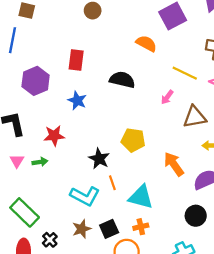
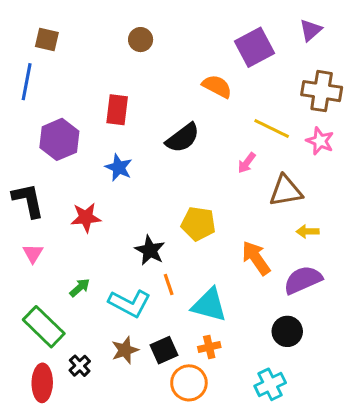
black semicircle: (122, 80) -> (183, 138), turned 130
green arrow: (40, 162) -> (80, 288), moved, turned -32

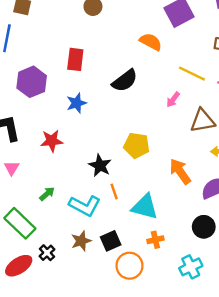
blue star: (119, 168) -> (76, 103), turned 30
orange cross: (209, 347) -> (155, 240), moved
red ellipse: (42, 383) -> (19, 266), turned 56

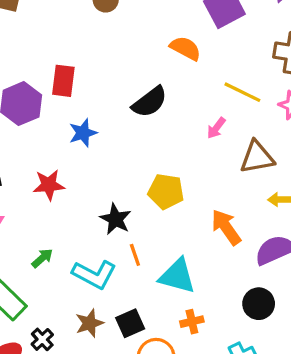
red rectangle: (75, 59) -> (63, 81), moved

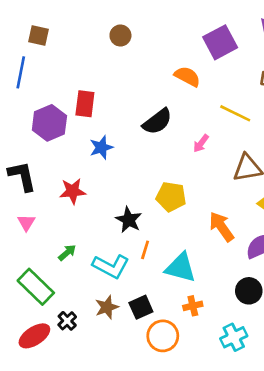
pink arrow: (216, 128) -> (201, 143), moved
orange line: (135, 255) -> (145, 250), turned 36

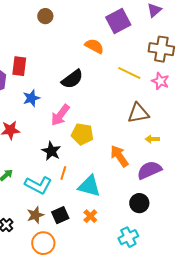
pink arrow: (201, 143) -> (60, 115), moved, size x1.6
orange cross: (193, 306) -> (90, 216), moved, turned -32
orange circle: (163, 336) -> (43, 243), moved

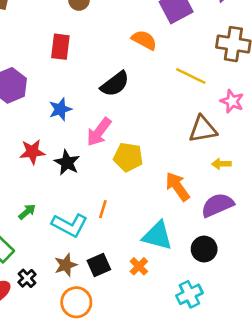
red rectangle: (19, 66) -> (60, 47), moved
pink star: (160, 81) -> (232, 101), moved
black star: (51, 151) -> (67, 162), moved
cyan triangle: (89, 186) -> (157, 236), moved

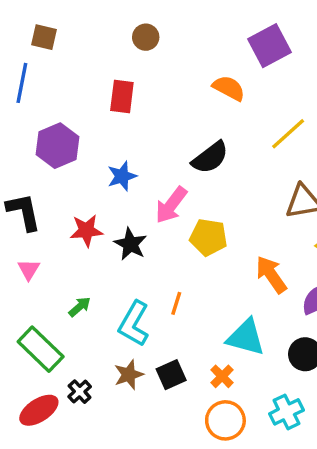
yellow line: (191, 76) -> (288, 134), turned -68
black semicircle: (115, 84) -> (210, 158), moved
cyan L-shape: (70, 225) -> (134, 324), turned 92
orange circle: (76, 302) -> (225, 420), moved

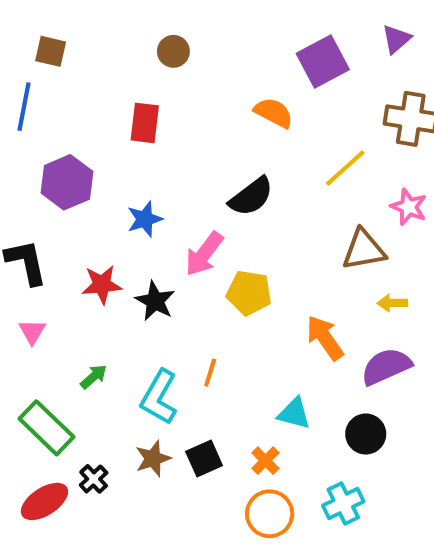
cyan triangle: (246, 337) -> (294, 414), size x0.7

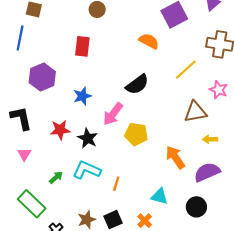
orange line: (210, 373) -> (116, 184), moved
cyan L-shape: (159, 397) -> (87, 170), moved, turned 84

